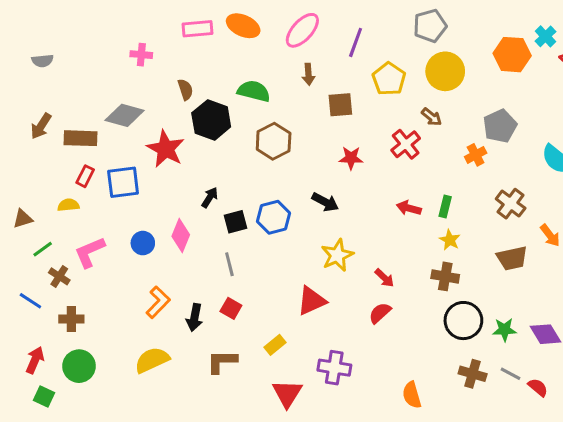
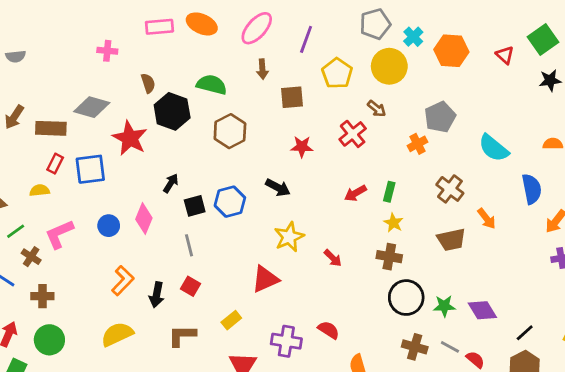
cyan cross: (545, 36) -> (413, 37), moved
red arrow: (409, 208) -> (355, 193), turned -45
red semicircle: (380, 313) -> (329, 330), moved, turned 75

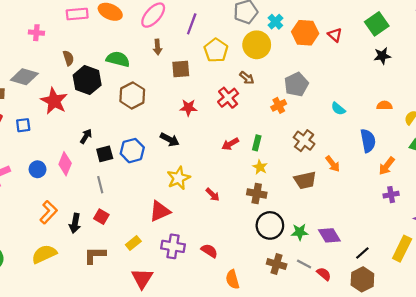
red triangle: (505, 55) -> (335, 35), moved
cyan semicircle: (494, 148) -> (338, 109), size x0.6
blue square: (90, 169) -> (23, 125), size x0.6
purple cross: (286, 341) -> (173, 246), moved

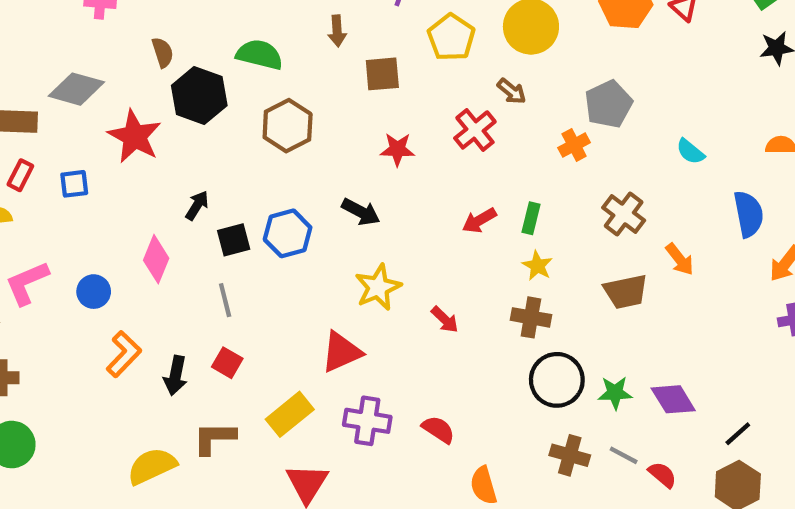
blue circle: (38, 169) -> (94, 292), moved
yellow rectangle: (133, 243) -> (290, 414), size x1.5
yellow semicircle: (44, 254) -> (152, 466), moved

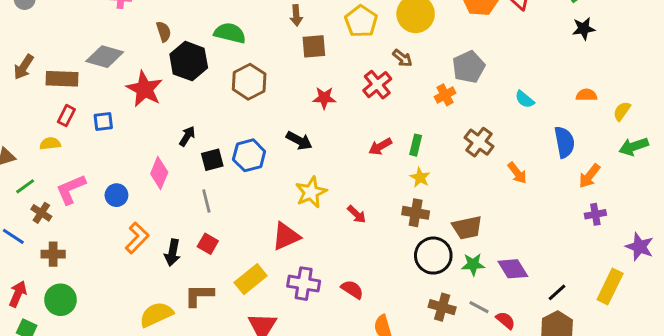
brown arrow: (337, 31) -> (296, 15), moved
brown trapezoid: (626, 292) -> (467, 228), moved

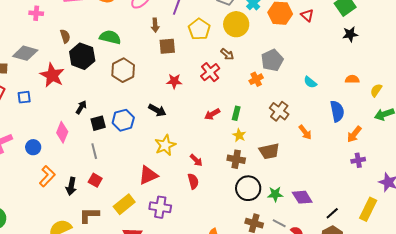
brown trapezoid: (467, 228) -> (269, 151), moved
red semicircle: (352, 289) -> (193, 181), moved, turned 42

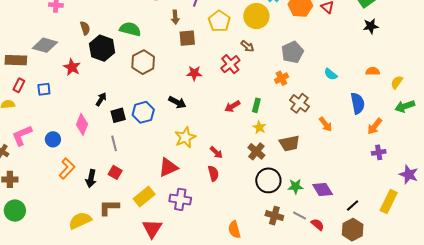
red star: (52, 75) -> (72, 67), size x0.7
orange cross: (256, 79) -> (281, 78), moved
brown cross: (236, 159) -> (256, 151), turned 30

